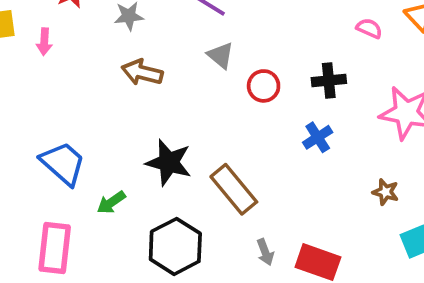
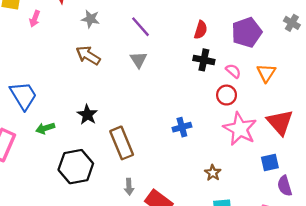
black cross: (329, 81) -> (204, 60), moved
red circle: (264, 86) -> (227, 95), moved
black star: (169, 162) -> (87, 115), size x0.7

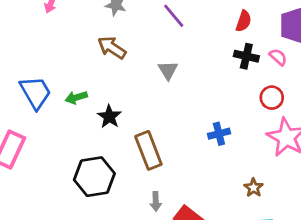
gray triangle: (139, 60) -> (168, 70), moved
pink semicircle: (233, 71) -> (278, 57), moved
green arrow: (45, 128) -> (76, 97), moved

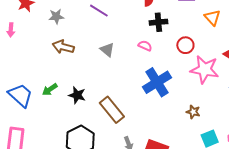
pink semicircle: (278, 57) -> (145, 46), moved
blue cross: (219, 134) -> (157, 82), size x1.8

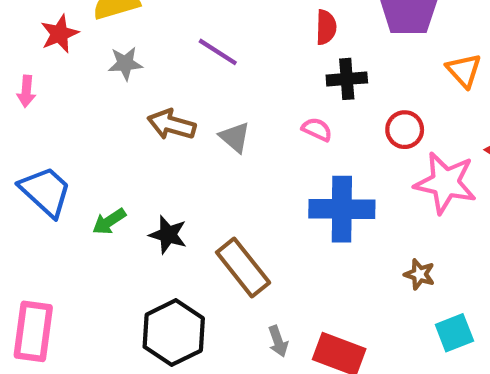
brown arrow: (63, 47) -> (172, 125), moved
blue cross: (157, 82) -> (342, 209), turned 32
blue trapezoid: (20, 95) -> (45, 191), moved

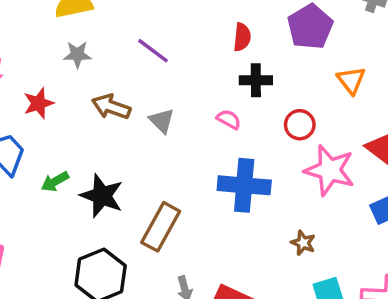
red star: (59, 34) -> (39, 103), moved
black star: (168, 235) -> (102, 196), size x1.4
brown rectangle: (243, 267) -> (161, 227), turned 63

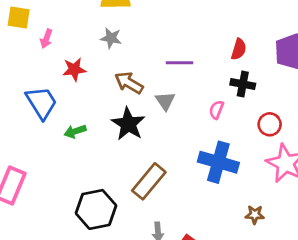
purple line: (153, 51) -> (179, 63), moved, turned -48
pink semicircle: (229, 119) -> (216, 110), turned -108
black star: (102, 196) -> (128, 124), moved
brown star: (303, 243) -> (255, 215), turned -30

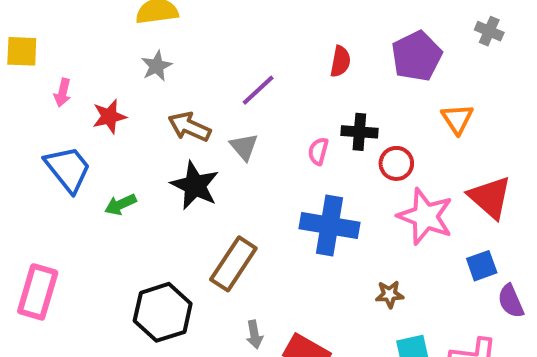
gray star: (111, 38) -> (157, 66), turned -30
pink arrow: (46, 39) -> (63, 93), moved
purple line: (179, 63) -> (258, 90), turned -36
black cross: (243, 84) -> (359, 132), moved

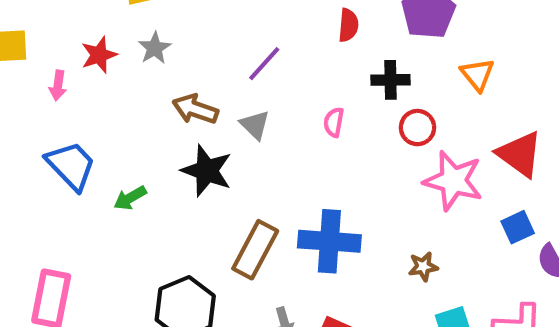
red star: (109, 116) -> (99, 55), moved
black cross: (359, 132) -> (390, 80), moved
blue cross: (329, 226) -> (329, 241), moved

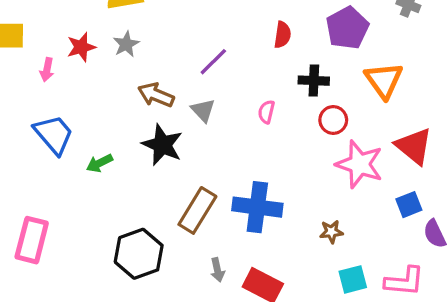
orange triangle: (477, 75) -> (384, 80), size x1.4

